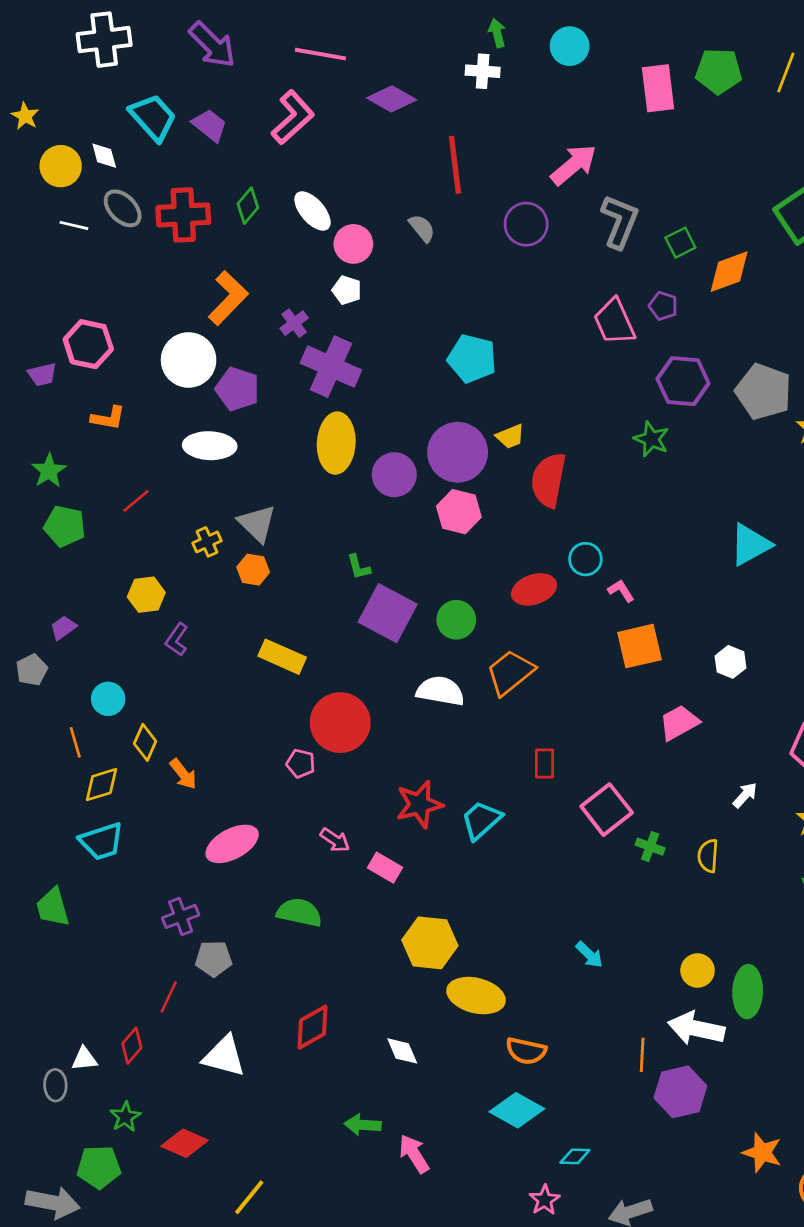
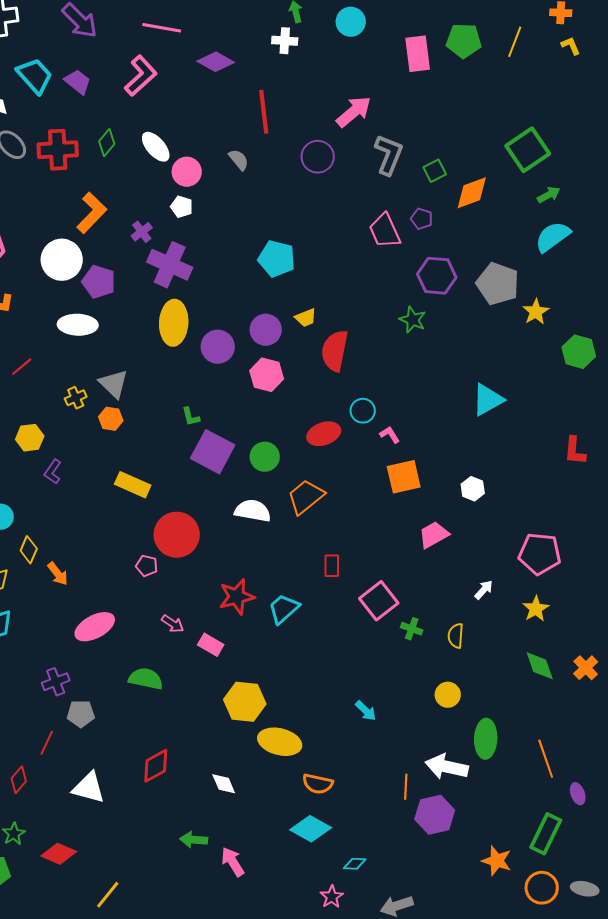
purple circle: (458, 452) -> (266, 330), size x0.7
yellow circle: (698, 970) -> (448, 695), moved

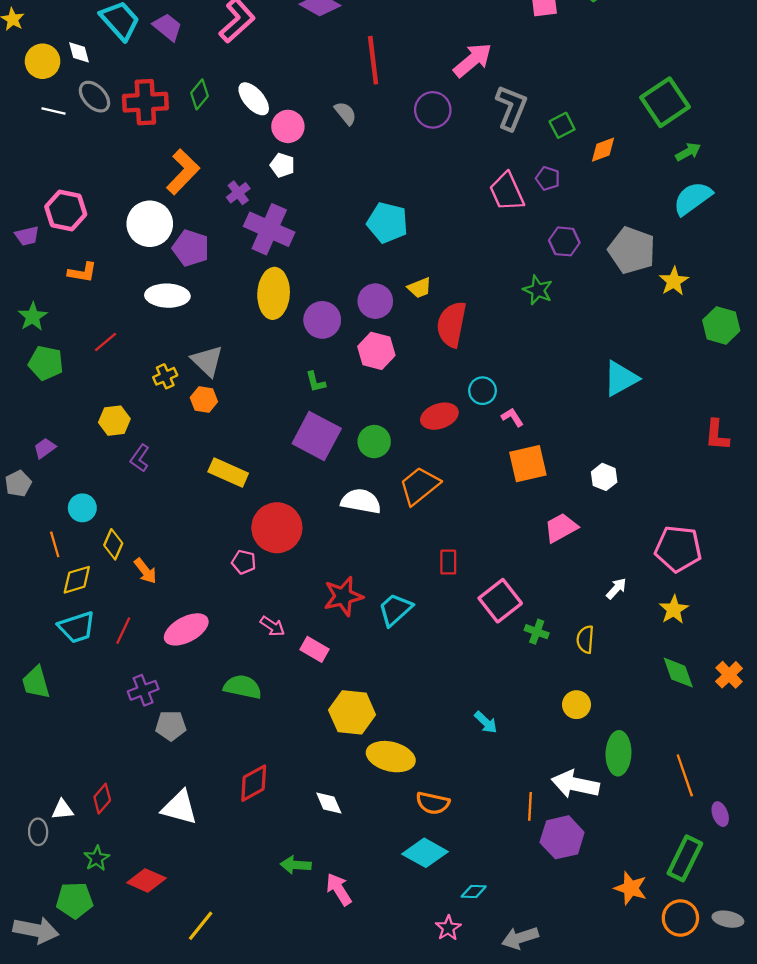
orange diamond: (472, 193) -> (603, 150), size x0.7
purple hexagon: (437, 276) -> (564, 241), size x0.7
green L-shape: (191, 417) -> (316, 382), moved
red line: (47, 743) -> (123, 631), moved

